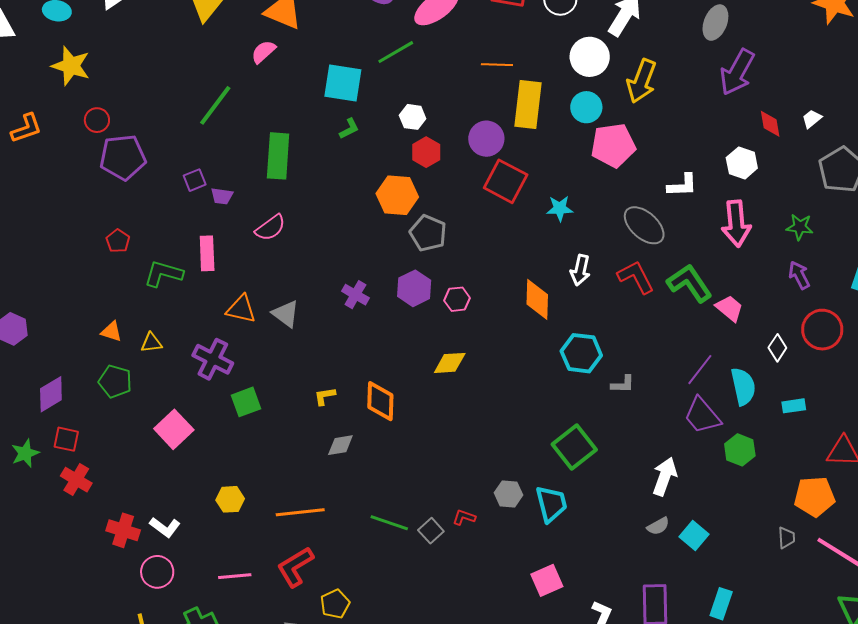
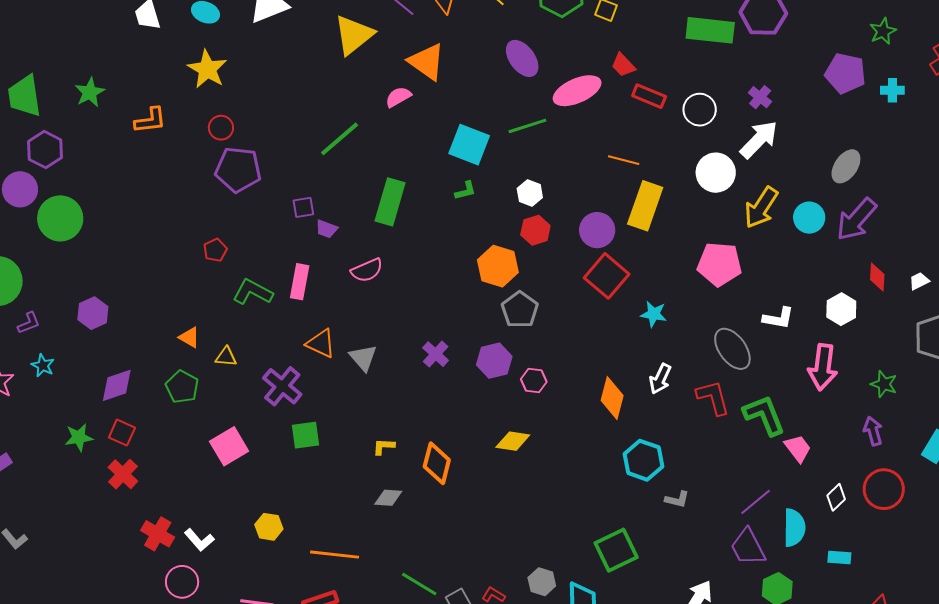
cyan circle: (586, 107) -> (809, 218), moved

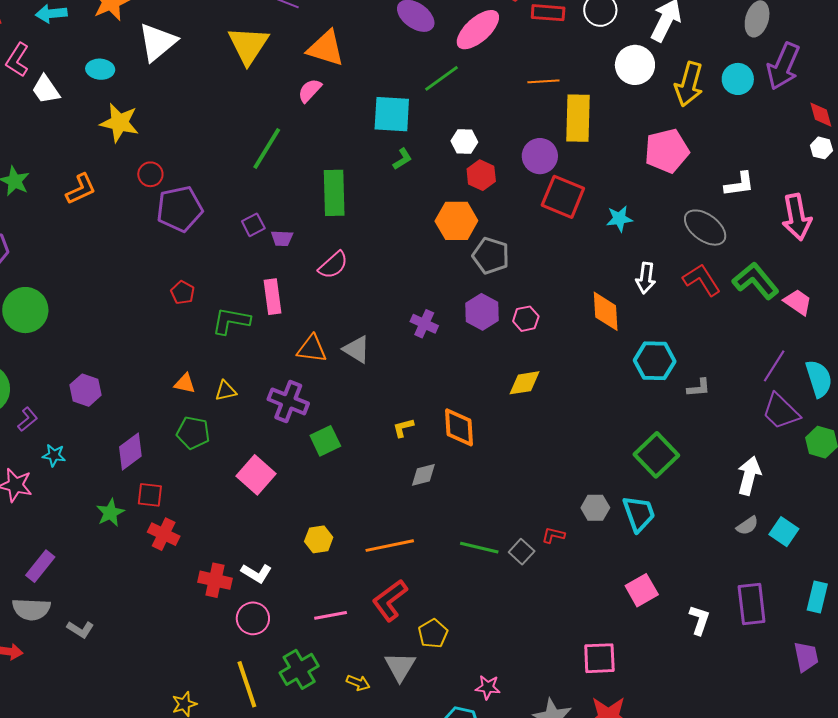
white hexagon: (841, 309) -> (821, 148), moved, size x0.7

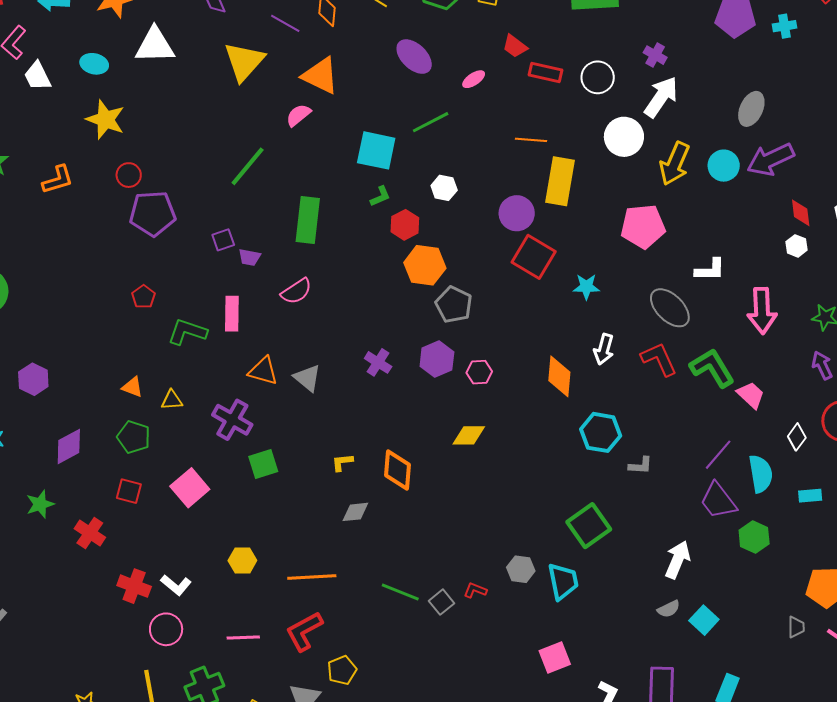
pink ellipse: (478, 30) -> (474, 79), size x0.5
white triangle: (158, 42) -> (155, 45), turned 30
purple arrow: (783, 66) -> (771, 159), turned 33
red hexagon: (481, 175) -> (405, 225), moved
red square: (150, 495) -> (129, 491), moved

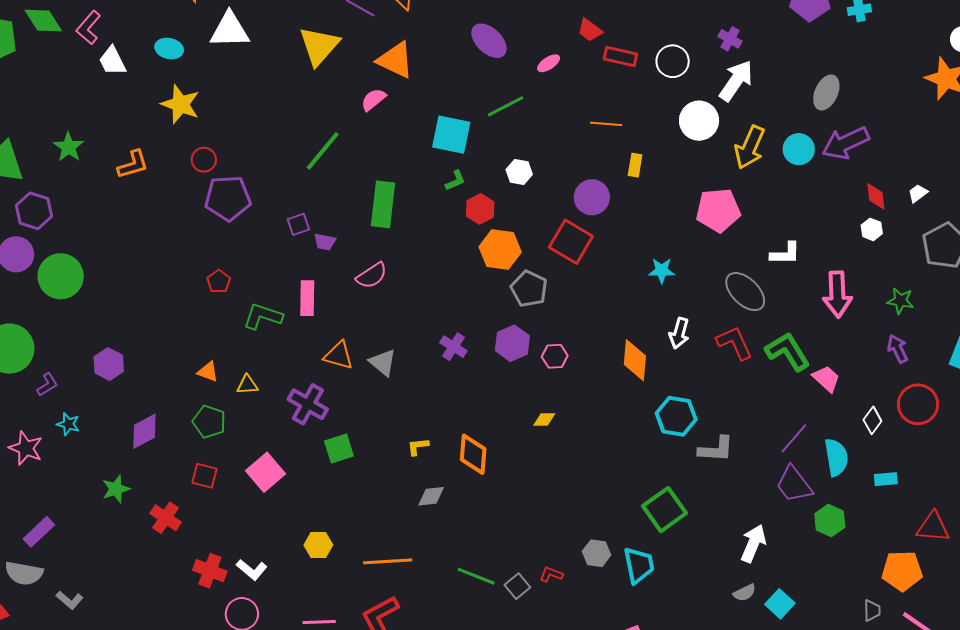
yellow rectangle: (560, 181) -> (635, 165), size x0.5
red square: (534, 257) -> (571, 242), moved
yellow diamond: (469, 435) -> (544, 419), size x0.7
gray L-shape: (640, 465) -> (716, 449), size x1.5

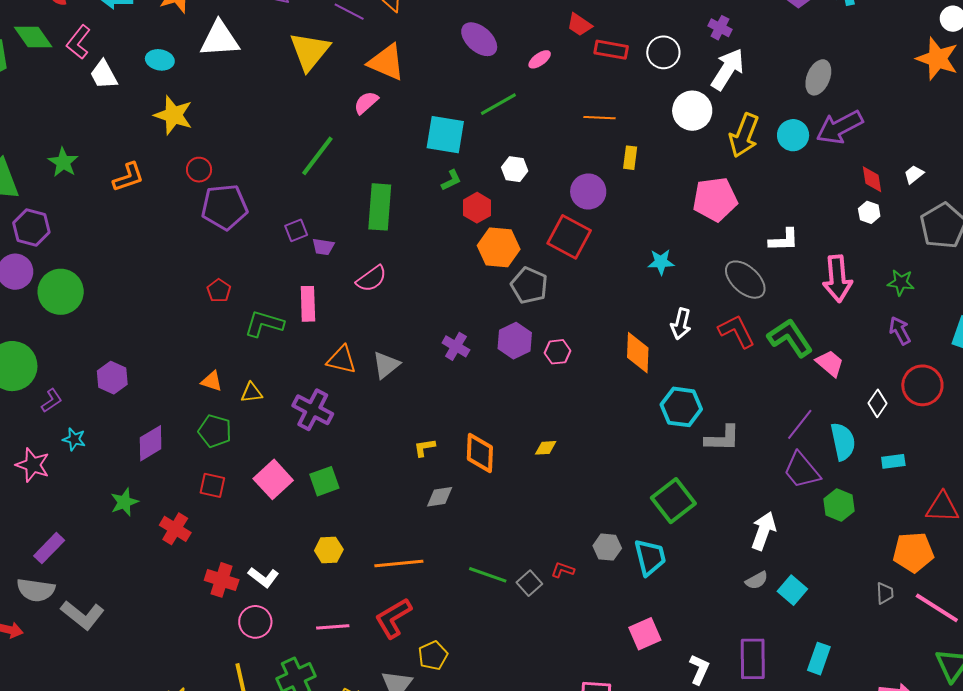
gray triangle: (383, 362) -> (386, 365), turned 44
yellow diamond: (544, 419) -> (546, 448), moved
green square: (339, 448) -> (324, 481), moved
gray L-shape: (70, 600) -> (83, 615), size x1.6

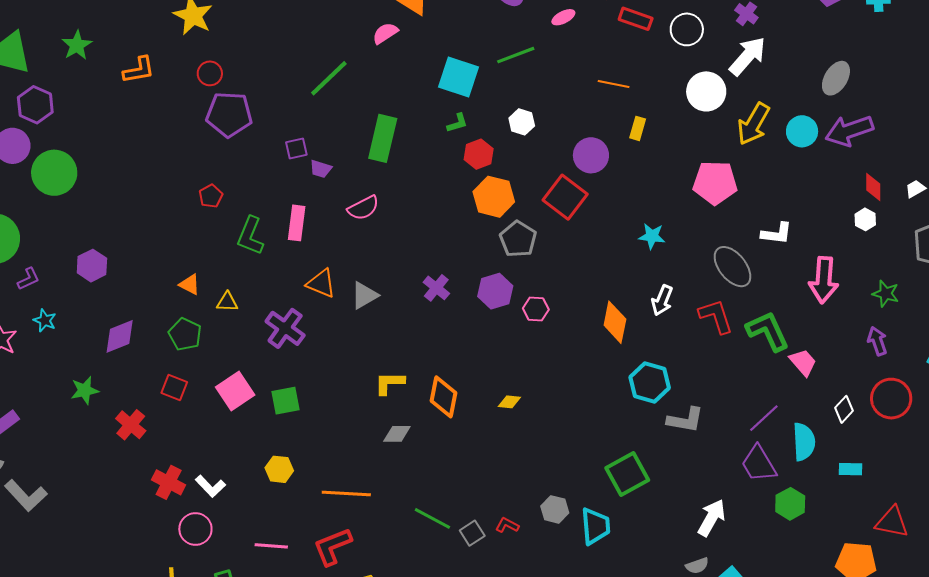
green L-shape: (264, 324) -> (250, 236), turned -93
yellow L-shape: (424, 448) -> (390, 383), size x1.4

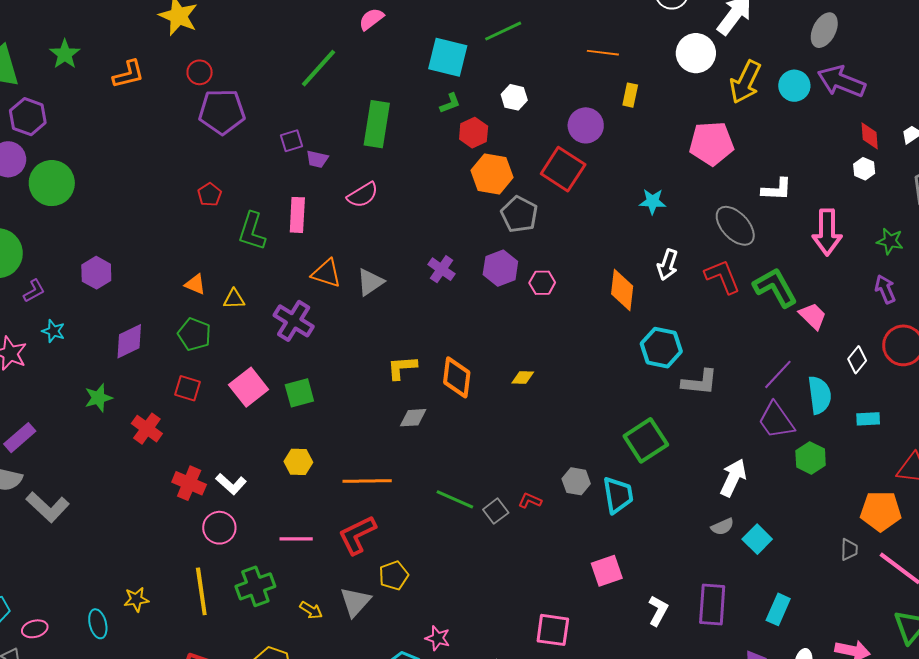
purple arrow: (849, 131) -> (841, 81), turned 45

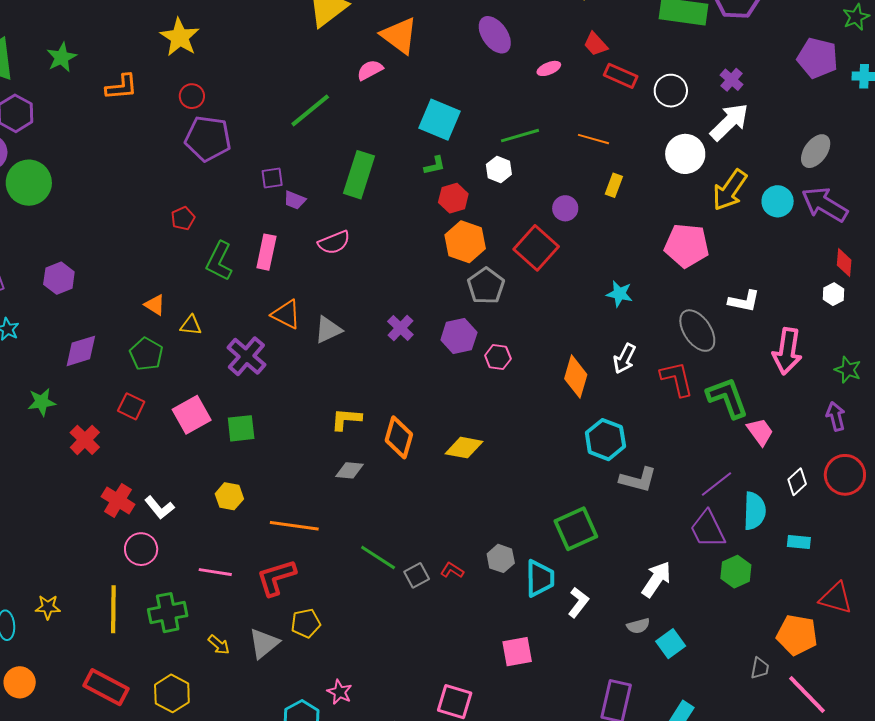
green line: (503, 31) -> (520, 136), moved
purple circle: (586, 125) -> (565, 208), size x0.7
yellow diamond: (523, 377) -> (464, 448), size x1.6
white L-shape: (658, 611) -> (578, 602), moved

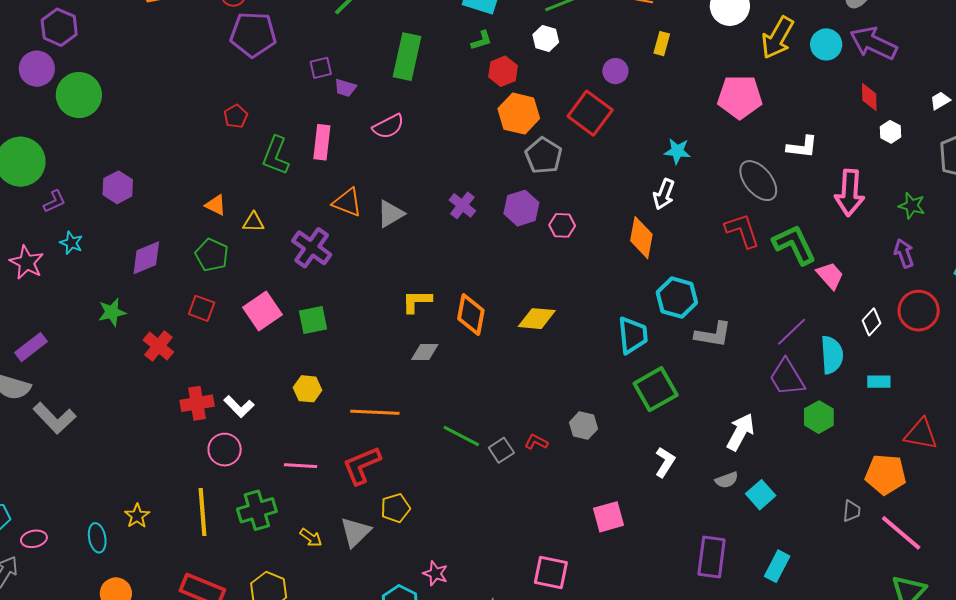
red diamond: (844, 263) -> (869, 97), moved
white arrow: (625, 359) -> (664, 194), moved
red cross: (118, 500) -> (197, 403), turned -36
cyan trapezoid: (540, 578) -> (633, 335), moved
yellow star: (48, 607) -> (137, 516), turned -30

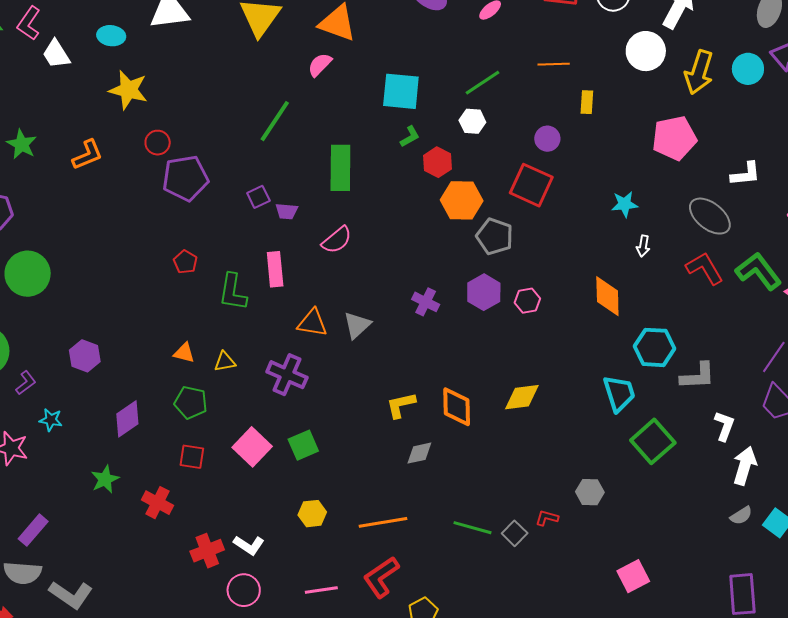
white arrow: (664, 194) -> (643, 246), moved, size x0.7
white L-shape: (665, 462) -> (724, 426), moved

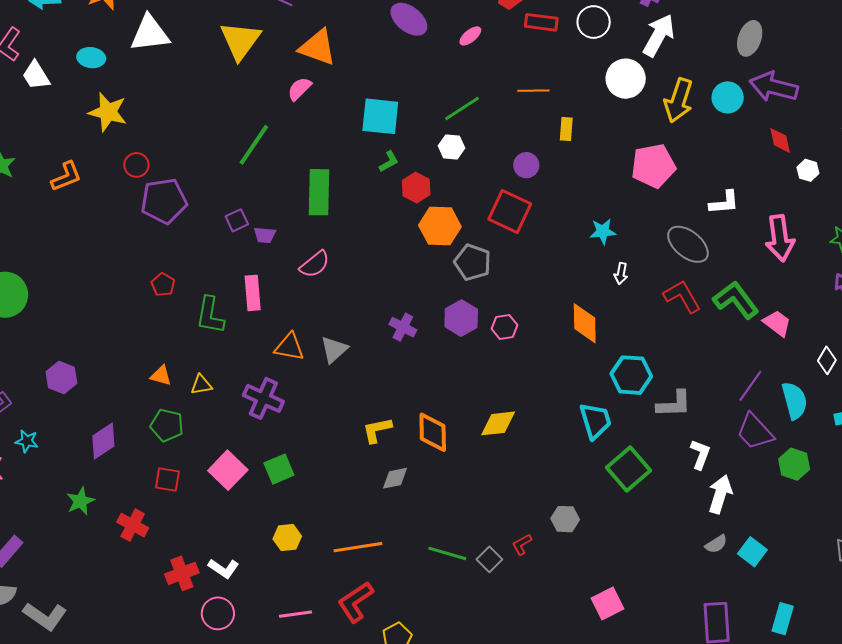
red L-shape: (547, 518) -> (522, 544), turned -45

